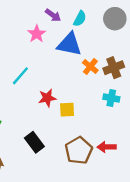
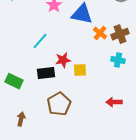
black rectangle: (34, 142) -> (46, 73), moved, turned -60
brown pentagon: (79, 150) -> (59, 104), moved

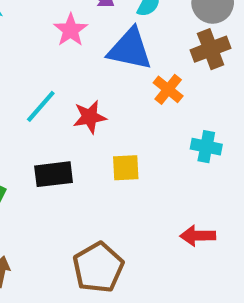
brown cross: (120, 34) -> (211, 49), moved
red star: (63, 60) -> (90, 117), moved
brown pentagon: (59, 104) -> (98, 268), moved

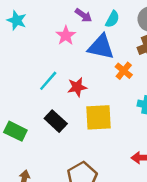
yellow square: (126, 168) -> (99, 117), size x1.6
black rectangle: (54, 174) -> (56, 121), turned 50

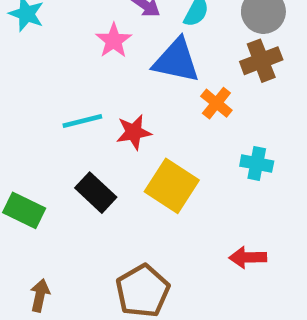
cyan line: (48, 81) -> (82, 121), turned 35
yellow square: (99, 117) -> (172, 186), turned 36

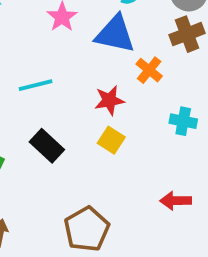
red star: (134, 132) -> (109, 100), moved
yellow square: (172, 186) -> (111, 140), size x0.6

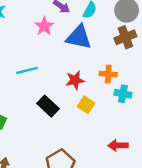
orange cross: (149, 70) -> (108, 74), moved, turned -35
yellow square: (111, 140) -> (86, 105), moved
black rectangle: (47, 146) -> (48, 106), moved

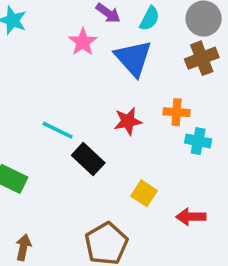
blue triangle: (79, 37) -> (133, 58), turned 36
cyan line: (27, 70) -> (58, 130), moved, turned 40
yellow square: (86, 105) -> (144, 193), moved

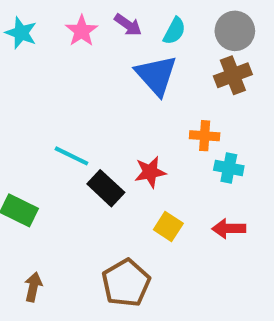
pink star: (83, 42) -> (82, 31), moved
red star: (128, 121) -> (150, 172), moved
red arrow: (191, 217) -> (229, 228), moved

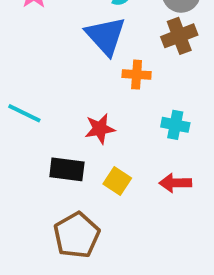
orange cross: (205, 136) -> (137, 75), moved
black rectangle: (106, 188) -> (67, 169), moved, turned -36

